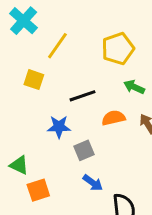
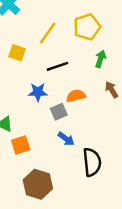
yellow line: (57, 46) -> (48, 33), moved
green arrow: (134, 87) -> (101, 59), turned 84
orange semicircle: (113, 118) -> (76, 96), moved

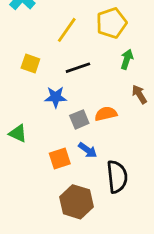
yellow square: (17, 53) -> (30, 64), moved
orange semicircle: (76, 96) -> (106, 114), moved
orange square: (21, 145) -> (60, 159), moved
brown hexagon: (38, 184) -> (77, 202), moved

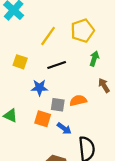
gray square: (79, 119) -> (58, 105), turned 32
orange square: (60, 159) -> (43, 119), moved, turned 35

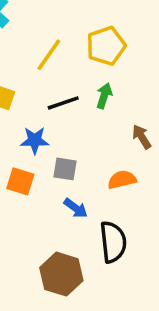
green arrow: (94, 59) -> (104, 96), moved
orange semicircle: (78, 100) -> (122, 180), moved
orange square: (43, 119) -> (20, 181), moved

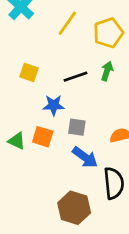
yellow line: (49, 55) -> (67, 23), moved
blue arrow: (76, 208) -> (85, 157), size x1.4

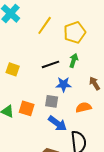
yellow square: (29, 72) -> (13, 69), moved
blue star: (54, 105) -> (64, 84), moved

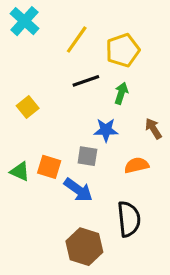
black line: (51, 64) -> (86, 81), moved
yellow square: (13, 69) -> (28, 107), turned 32
blue arrow: (58, 123) -> (78, 190), moved

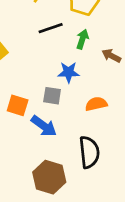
brown arrow: (153, 128) -> (111, 56), moved, turned -30

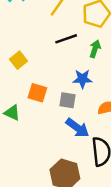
orange square: (18, 105) -> (37, 93), moved
blue arrow: (44, 126) -> (77, 128), moved

